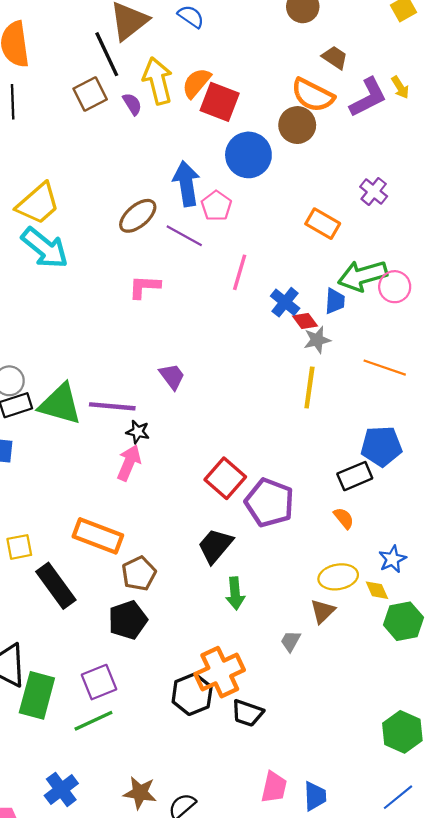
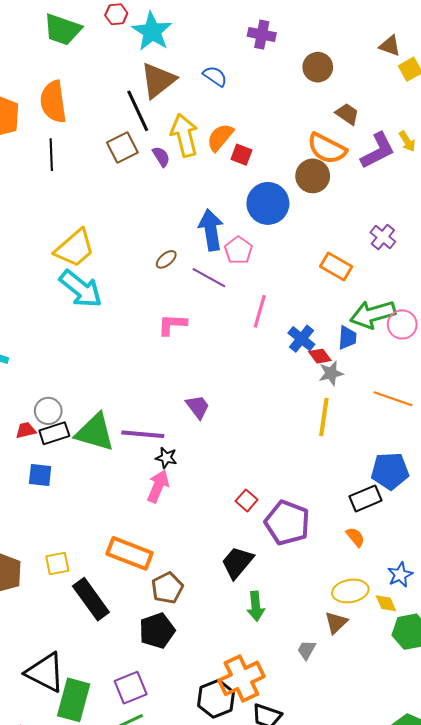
red square: (220, 102) -> (241, 155), size x0.6
brown ellipse: (138, 216) -> (166, 259), size x0.6
red square: (225, 478) -> (247, 500), size x0.6

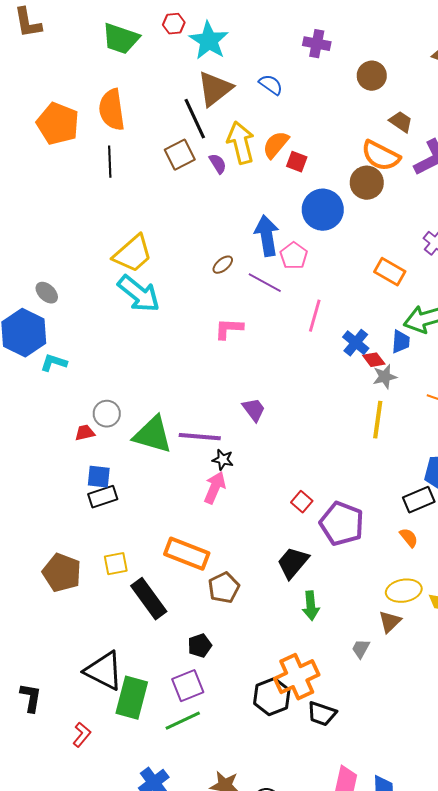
black rectangle: (54, 433) -> (103, 497), moved
black pentagon: (157, 631) -> (200, 646), moved, size x0.7

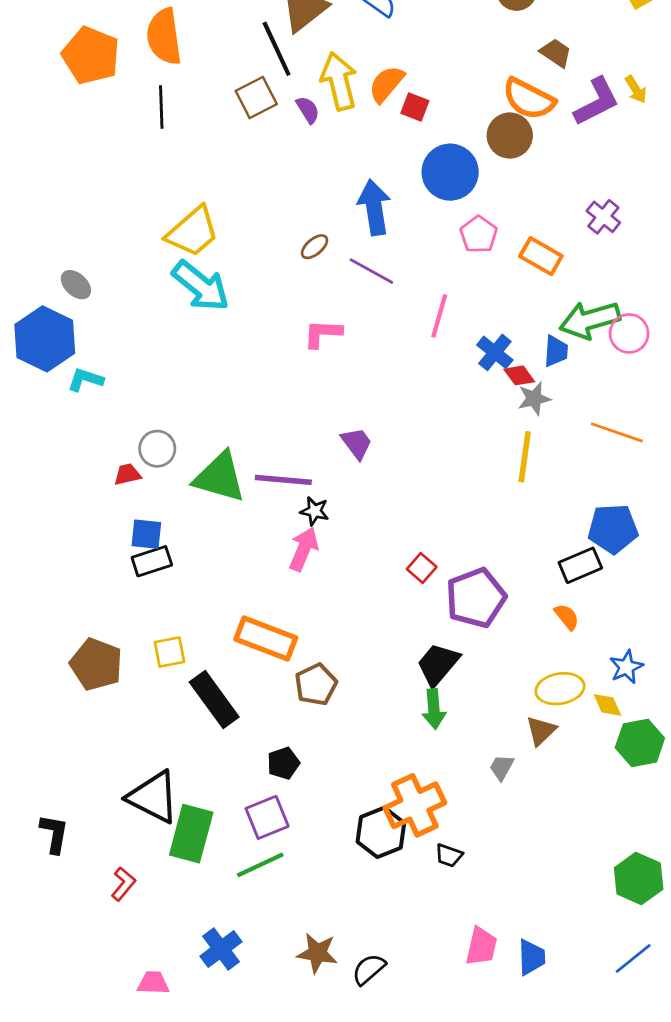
pink pentagon: (294, 256) -> (479, 234), moved
purple pentagon: (342, 524) -> (476, 598), turned 30
black trapezoid: (293, 563) -> (438, 664), moved
black trapezoid: (322, 714) -> (449, 855), size x0.7

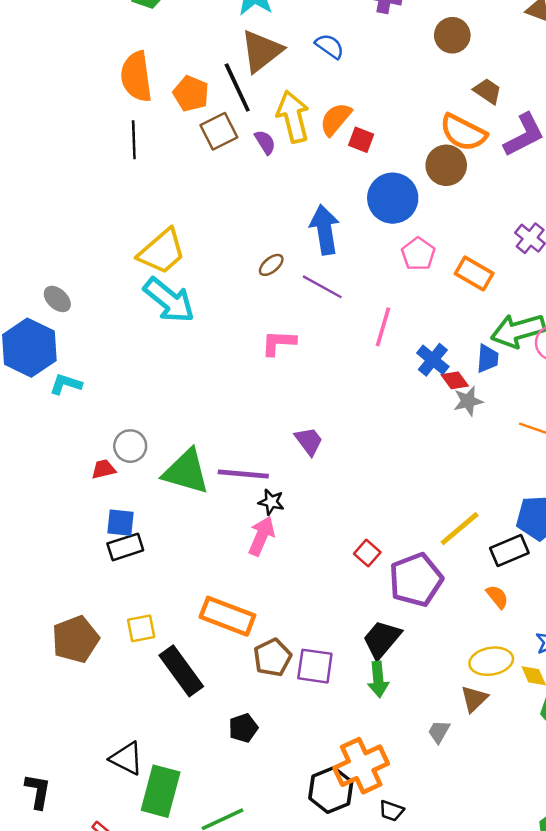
orange pentagon: (91, 56) -> (191, 94), moved, size x0.7
yellow line: (525, 457) -> (460, 529), moved, turned 42
brown pentagon: (96, 664) -> (76, 639), turned 30
black triangle: (153, 797) -> (127, 758), size x0.7
purple square: (267, 817) -> (315, 666), moved, turned 30

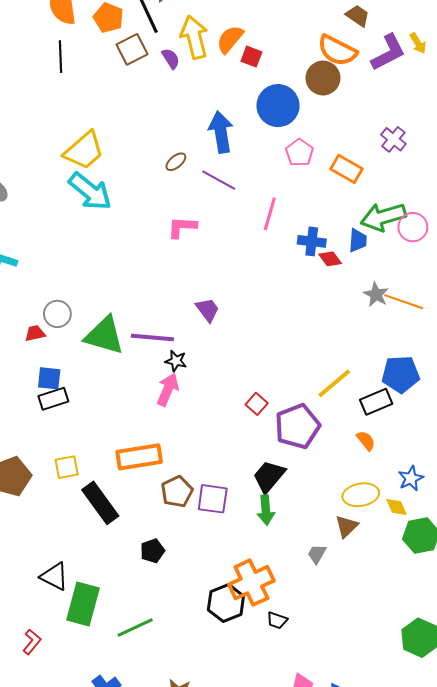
blue cross: (433, 360) -> (312, 241), turned -32
gray star: (468, 401) -> (376, 295), moved, turned -30
orange rectangle: (227, 616) -> (139, 457), turned -30

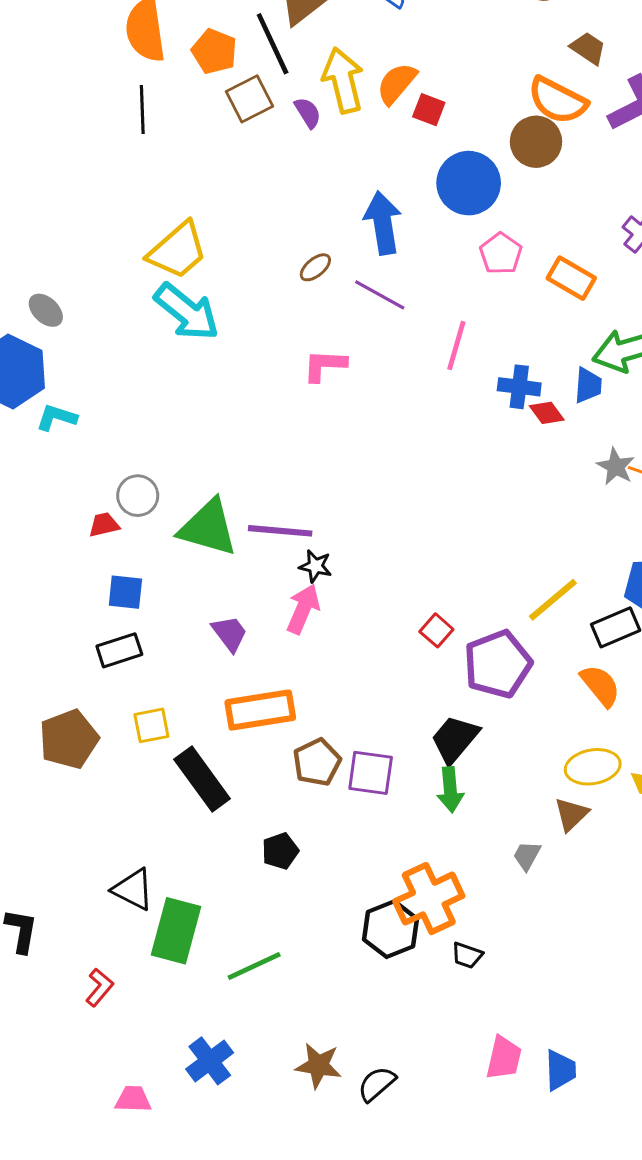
purple trapezoid: (208, 310) -> (230, 633), moved
black rectangle: (53, 399) -> (119, 650), moved
orange semicircle: (366, 441) -> (600, 686), size x1.4

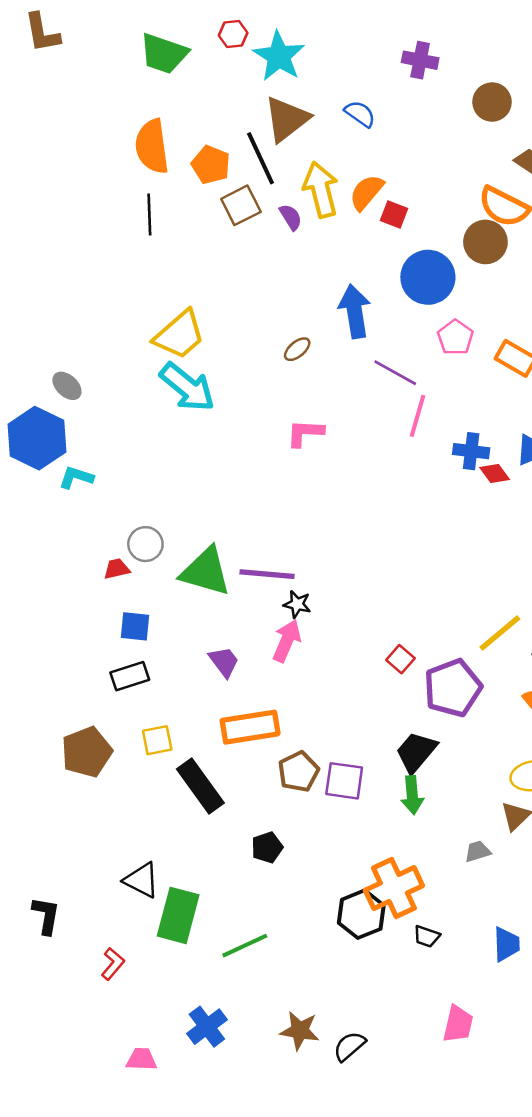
purple line: (380, 295) -> (395, 373), moved
gray trapezoid: (527, 856) -> (478, 851), turned 44
blue trapezoid: (561, 1070) -> (506, 944), moved

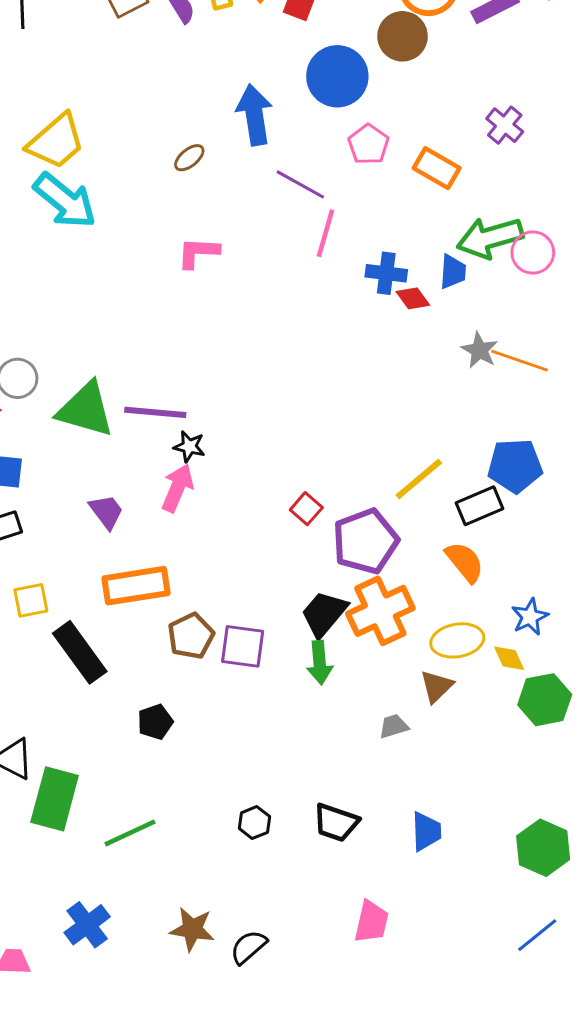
orange cross: (394, 888) -> (380, 611), moved
black hexagon: (361, 914) -> (254, 823), moved, size x0.6
black trapezoid: (427, 936) -> (336, 823), size x1.5

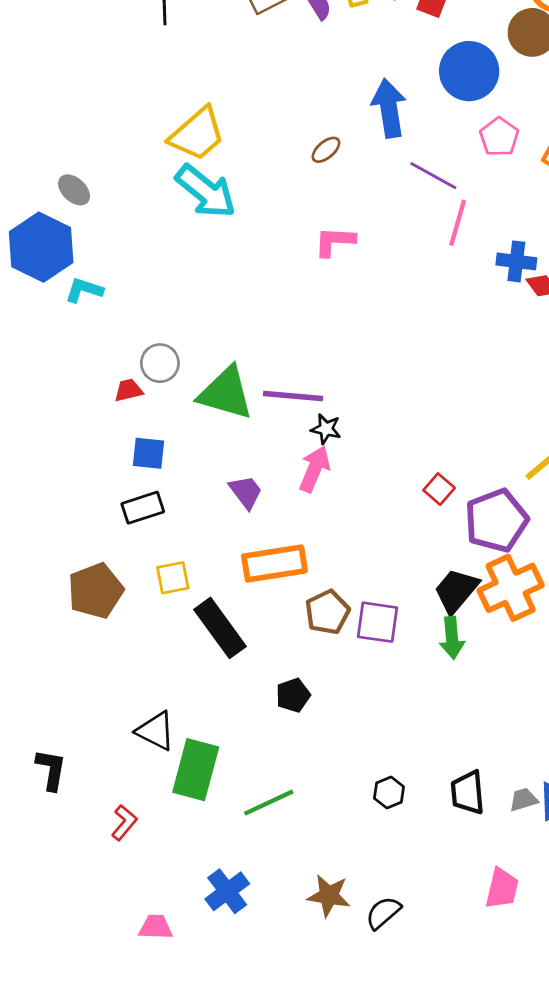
gray trapezoid: (394, 726) -> (524, 800), moved
black trapezoid: (336, 823) -> (468, 793), turned 66

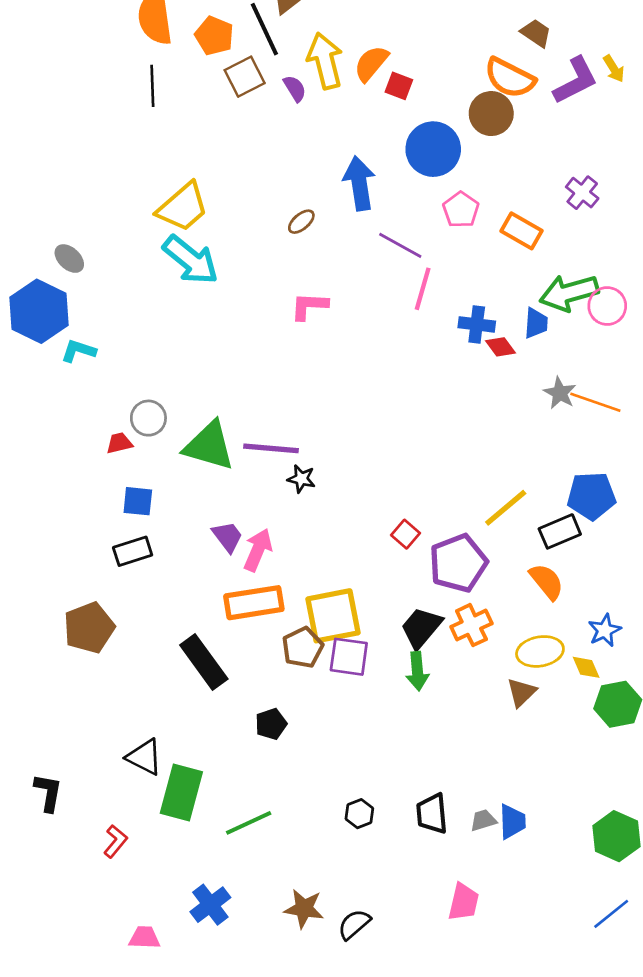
pink arrow: (315, 469) -> (258, 550), moved
yellow square: (173, 578) -> (333, 616), moved, size x1.8
orange cross: (511, 588) -> (471, 625), size x0.7

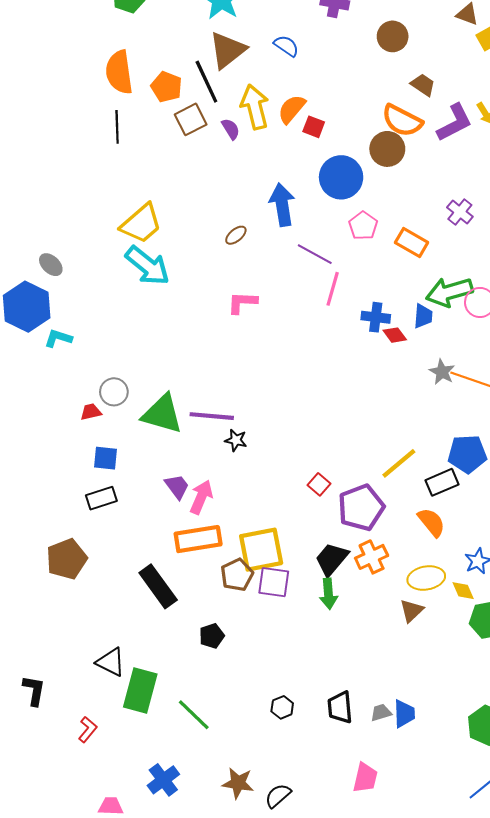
green line: (249, 823) -> (194, 715), turned 69

